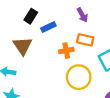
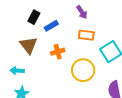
orange cross: (66, 51) -> (58, 52), moved

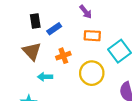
black rectangle: (34, 17) -> (35, 21), turned -32
cyan arrow: (17, 71) -> (45, 77), moved

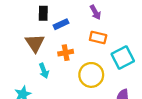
cyan arrow: (45, 77) -> (44, 71), turned -120

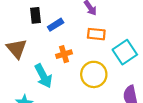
brown triangle: (35, 43) -> (17, 49), moved
cyan arrow: (44, 71) -> (43, 76), size x1.5

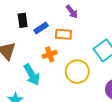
orange rectangle: (96, 34) -> (63, 34), moved

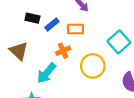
black rectangle: (23, 20) -> (32, 18), turned -64
cyan arrow: (32, 75) -> (46, 73), turned 75

